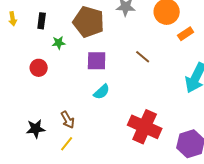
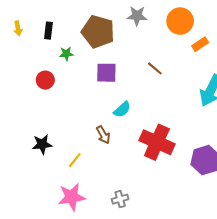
cyan semicircle: (102, 92) -> (122, 110), moved
brown arrow: (68, 120) -> (103, 135), moved

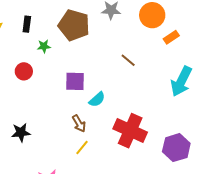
purple square: (106, 73) -> (75, 81), moved
yellow line: (75, 160) -> (82, 148), moved

